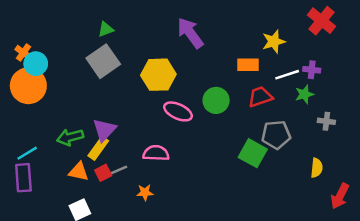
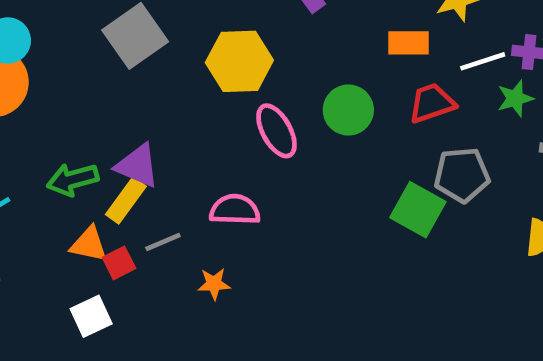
pink ellipse: (178, 111) -> (277, 131), turned 36
purple triangle: (104, 130) -> (137, 166), turned -50
red square: (103, 173) -> (119, 263), moved

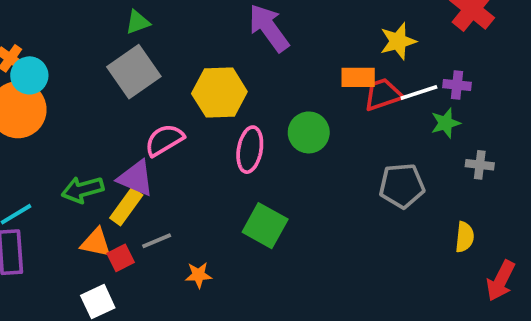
red trapezoid: (432, 103) -> (383, 94), moved
pink ellipse: (277, 131) -> (250, 150), turned 39
pink semicircle: (235, 210) -> (164, 140), moved, turned -33
green square: (418, 210) -> (265, 226), moved

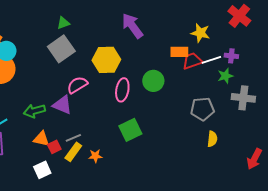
yellow star: (398, 41) -> (200, 33), turned 30
gray cross: (480, 165) -> (243, 98), size x1.6
yellow rectangle: (126, 207) -> (73, 152), moved
green square: (265, 226) -> (130, 130), turned 35
yellow semicircle: (465, 237) -> (212, 139), moved

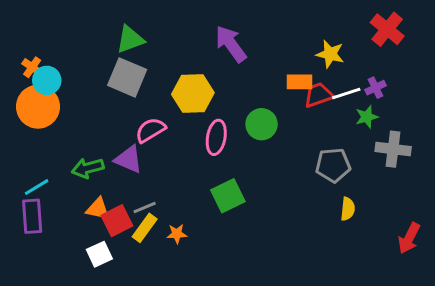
green triangle: (63, 23) -> (130, 39), size x1.5
gray square: (61, 49) -> (127, 77), turned -32
purple cross: (231, 56) -> (376, 88), turned -32
red square: (54, 147) -> (117, 221), size x1.5

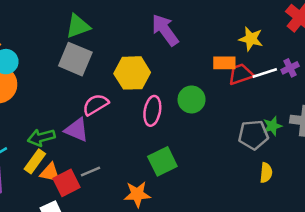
green star: (367, 117) -> (272, 126), moved
yellow rectangle: (145, 228) -> (35, 161), moved
orange star: (177, 234) -> (137, 194), moved, size x1.5

